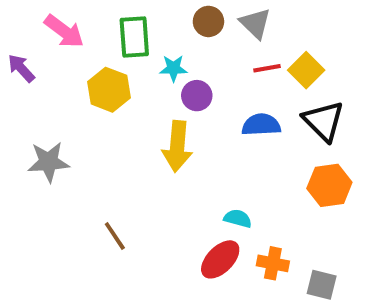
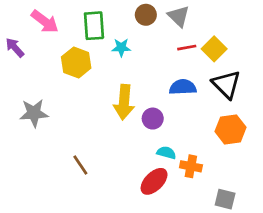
purple circle: (197, 96) -> (153, 119), moved
orange cross: (273, 263) -> (191, 166), moved

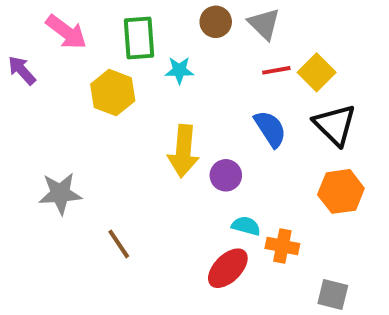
blue semicircle: (183, 87) -> (270, 129), turned 60
gray star: (34, 113) -> (60, 193), moved

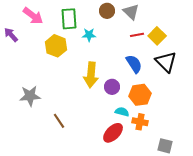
orange hexagon: (341, 191) -> (140, 95), moved

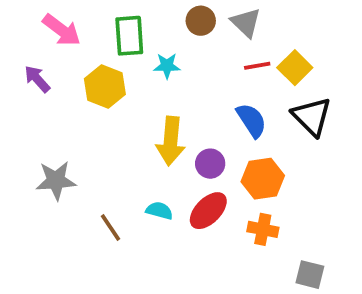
purple arrow: (11, 35) -> (37, 79), moved
cyan semicircle: (122, 112) -> (159, 211), moved
red ellipse: (113, 133) -> (208, 211), moved

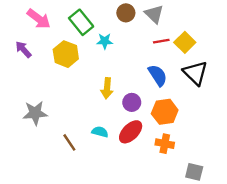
green rectangle: (129, 36) -> (81, 22), turned -35
yellow arrow: (171, 141) -> (107, 88), size x0.7

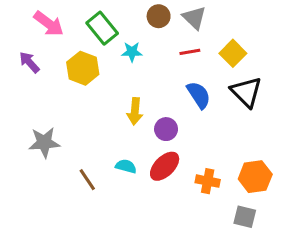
red line: (161, 41) -> (190, 52), moved
orange hexagon: (165, 112) -> (255, 177), moved

